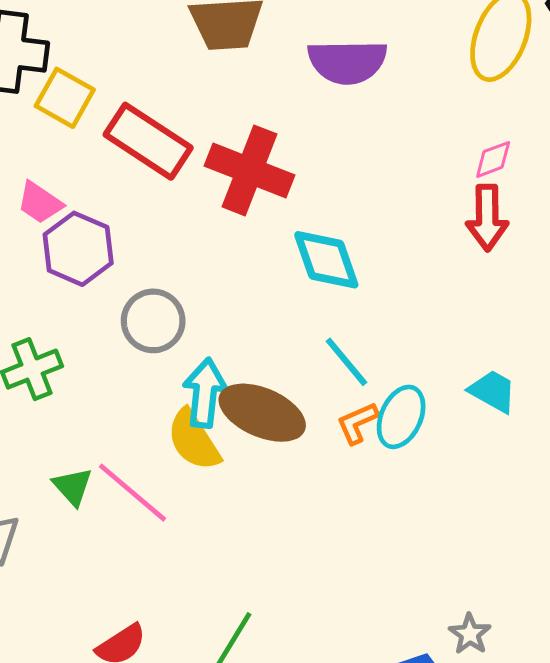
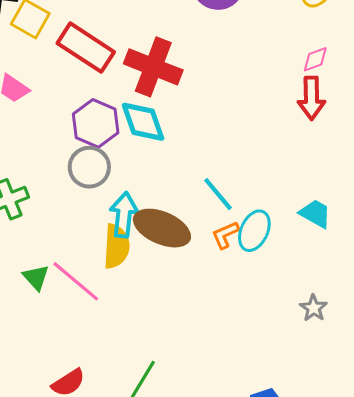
purple hexagon: (78, 249) -> (96, 123), moved
cyan diamond: (326, 260) -> (143, 122), moved
yellow semicircle: (194, 440) -> (116, 246), turned -144
gray star: (470, 634) -> (313, 308), moved

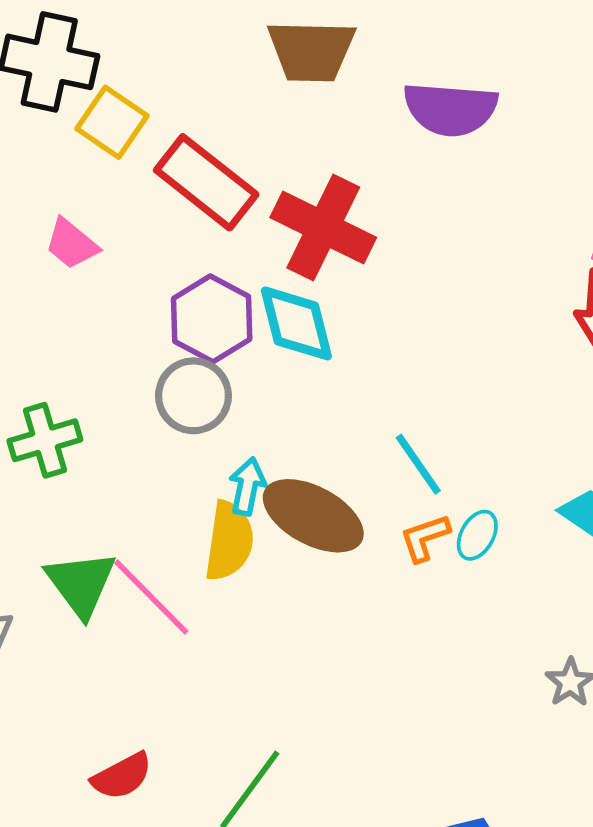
cyan arrow: (124, 215) -> (247, 486), size x0.7
cyan ellipse: (254, 231) -> (477, 535), size x0.7
green triangle: (36, 277) -> (81, 584), size x1.5

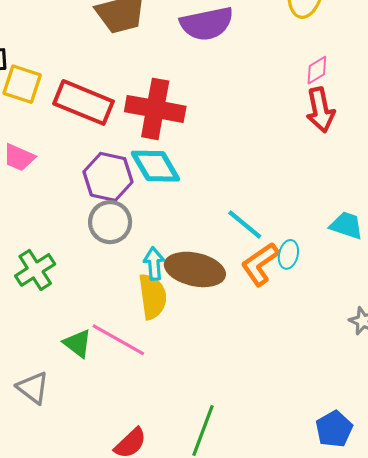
orange L-shape: (425, 538) -> (260, 264), size x1.4
green triangle: (81, 584) -> (78, 343), size x0.7

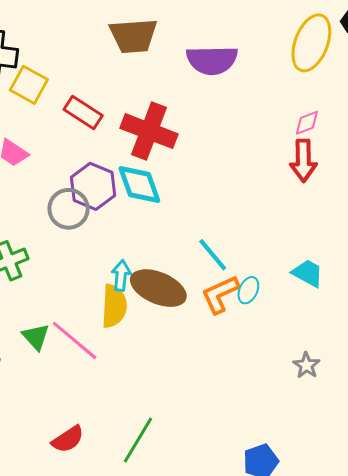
red rectangle: (84, 102) -> (83, 113), size x0.7
gray circle: (110, 222) -> (69, 209), moved

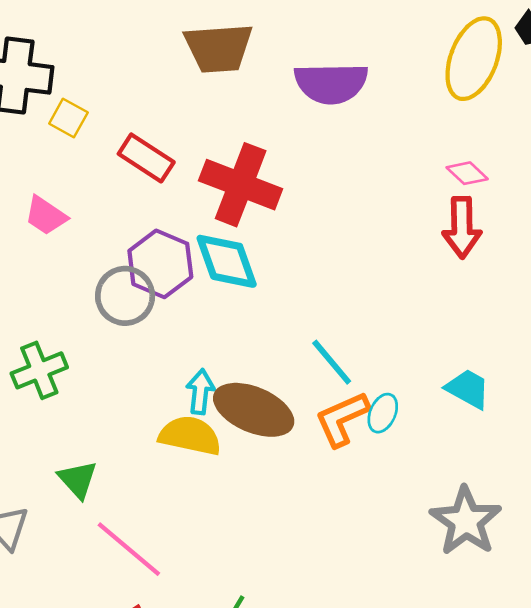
yellow square: (29, 85) -> (68, 118), size x0.7
pink diamond: (307, 123) -> (467, 173), turned 64
yellow semicircle: (114, 306) -> (190, 436), turned -81
pink line: (75, 340) -> (129, 549), moved
gray star: (306, 365) -> (466, 521), size x1.8

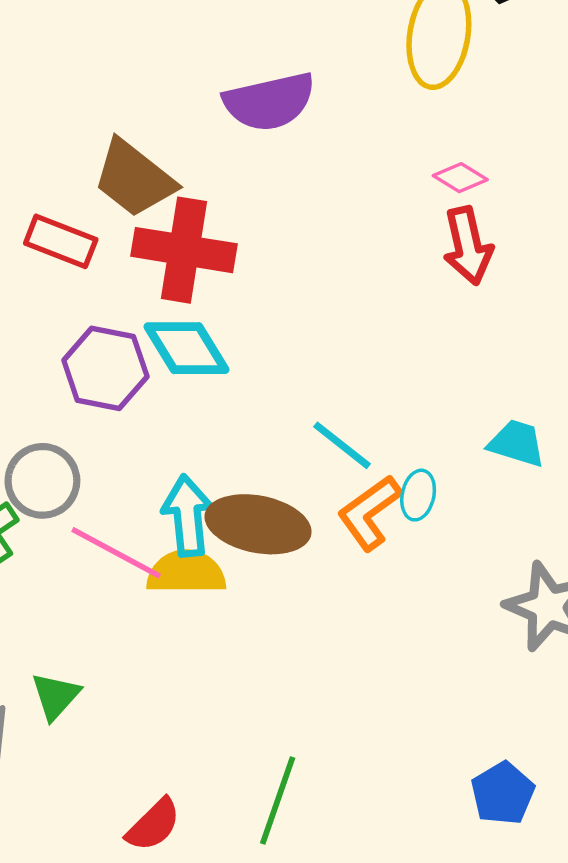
brown trapezoid: (219, 48) -> (134, 178), moved, turned 54
gray circle: (125, 296) -> (42, 481), moved
cyan arrow: (200, 392) -> (188, 516), size x1.4
green triangle: (78, 479) -> (56, 696), moved, turned 36
pink line: (129, 549) -> (116, 553), moved

